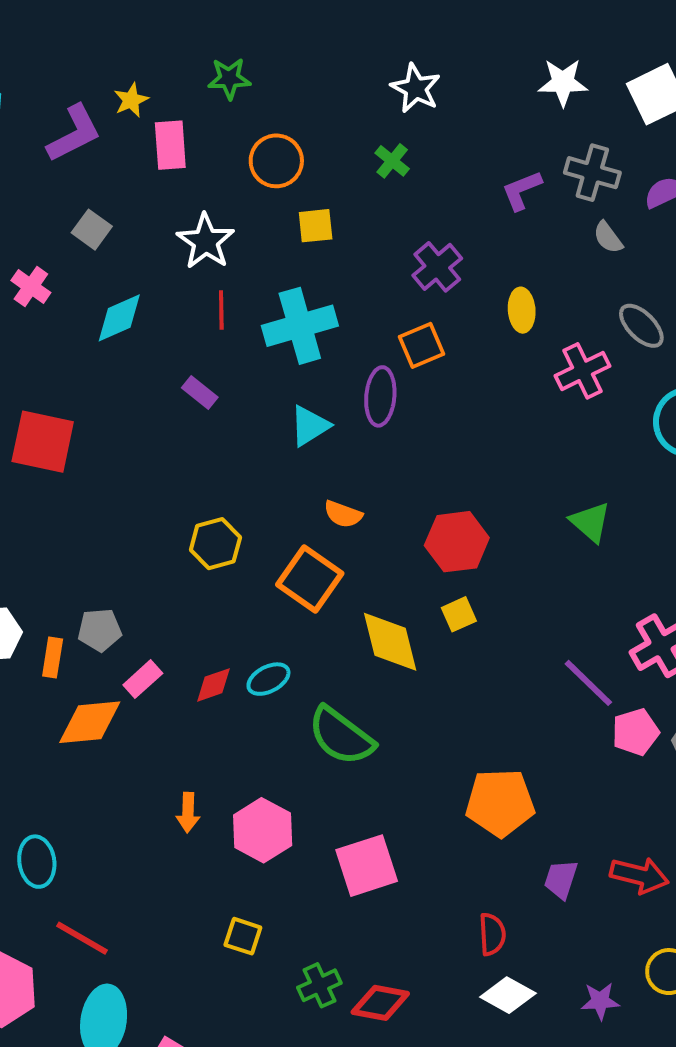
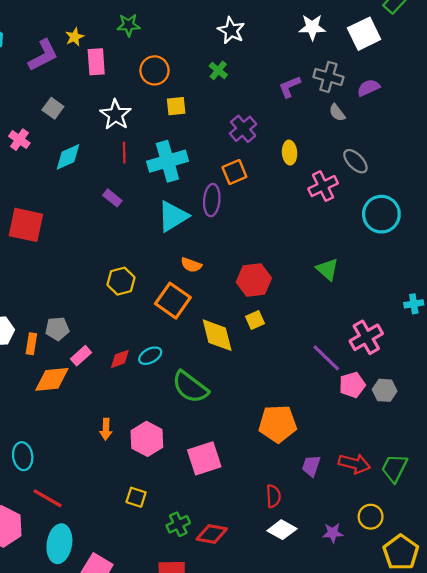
cyan triangle: (310, 426) -> (173, 216), size x1.4

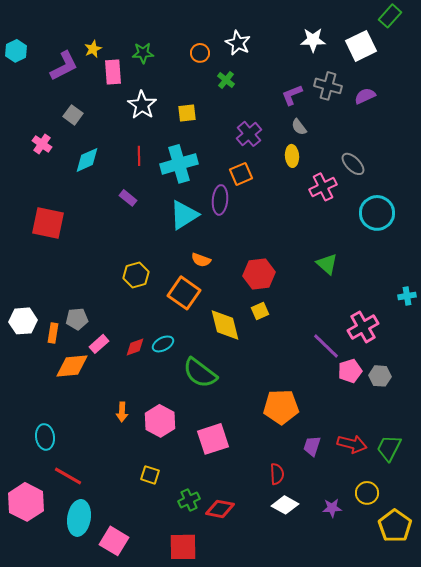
green star: (129, 25) -> (143, 53), moved
orange circle: (154, 70) -> (200, 53), moved, size x0.7
gray semicircle: (337, 113) -> (299, 127), moved
white star: (116, 115) -> (142, 105), moved

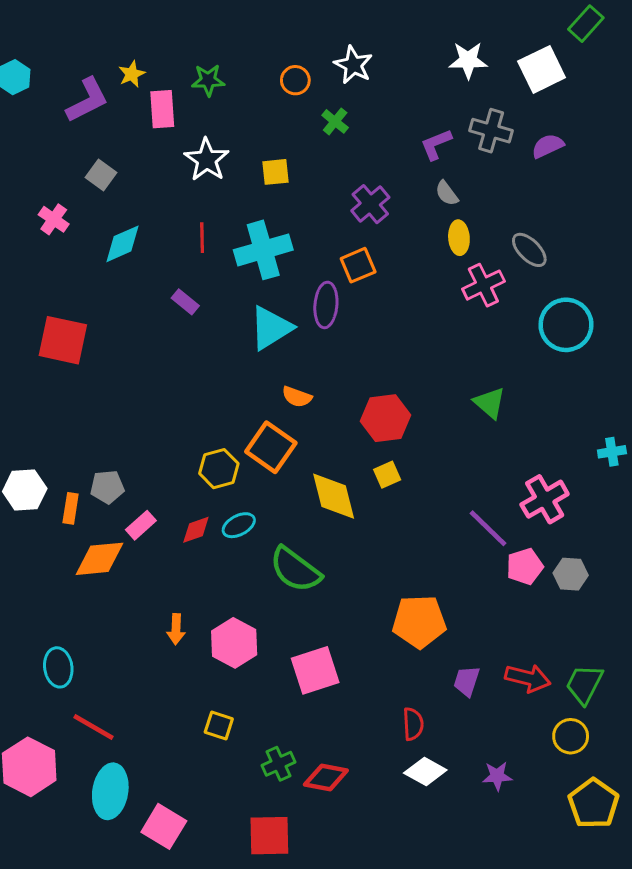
yellow ellipse: (292, 156) -> (459, 238), moved
yellow hexagon: (136, 275) -> (219, 469), moved
yellow circle: (367, 493) -> (571, 736), moved

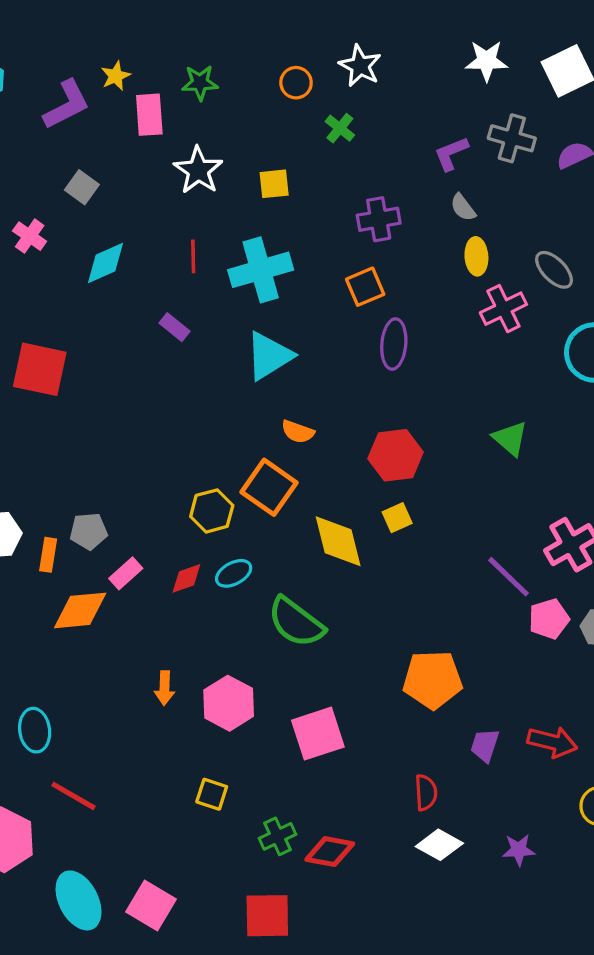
purple cross: (370, 204) -> (379, 219), turned 30
purple ellipse: (326, 305) -> (394, 344), moved
cyan ellipse: (110, 791) -> (79, 900), moved, turned -36

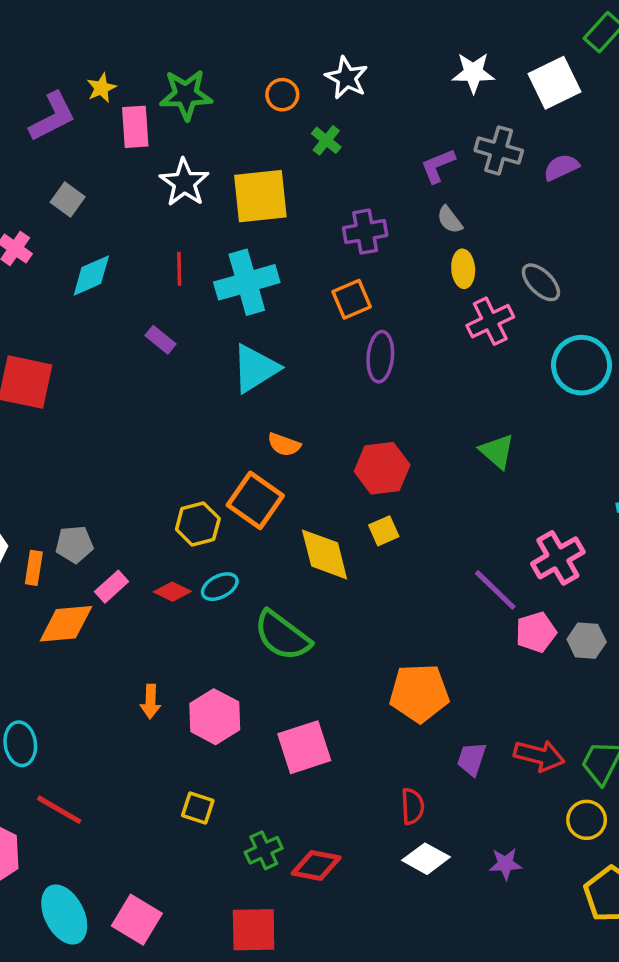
green star: (200, 83) -> (186, 95), size x1.4
yellow square: (274, 184) -> (260, 196), size x1.8
red diamond: (186, 578) -> (172, 592), turned 45

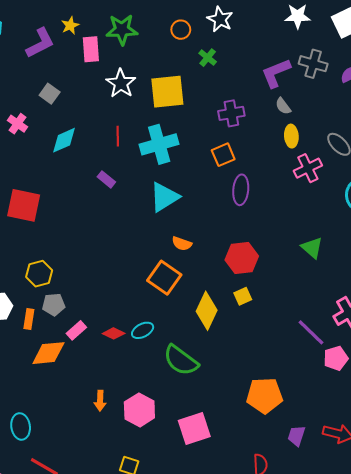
purple L-shape: (438, 166) -> (276, 73), size x1.4
yellow hexagon: (198, 524) -> (39, 274), moved
yellow diamond: (325, 554) -> (207, 311), turned 39

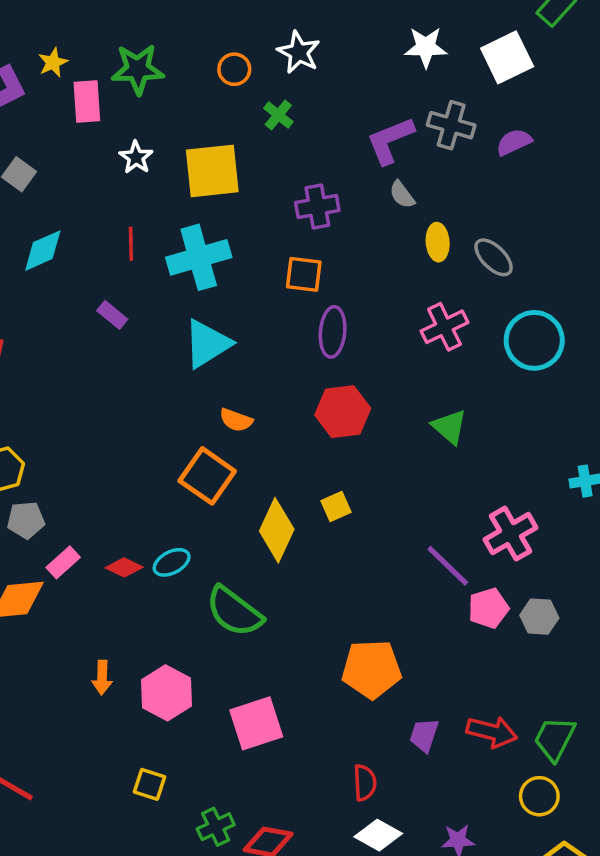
white star: (121, 83) -> (136, 157), size x0.7
yellow ellipse: (291, 136) -> (438, 242), moved
orange square: (223, 155) -> (304, 274), turned 30
pink cross: (308, 168) -> (444, 327), moved
red hexagon: (242, 258) -> (343, 412), moved

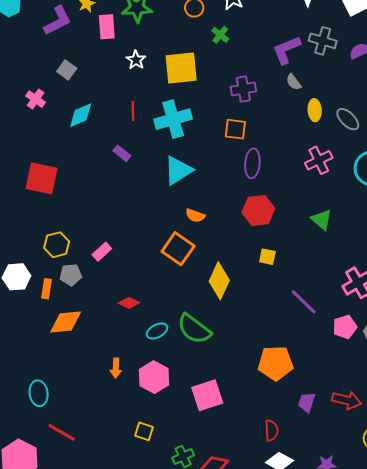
yellow square: (336, 506) -> (267, 257), moved, turned 36
pink rectangle: (63, 562) -> (102, 252), moved
cyan ellipse: (172, 562) -> (157, 331), moved
purple line: (448, 566) -> (304, 302), moved

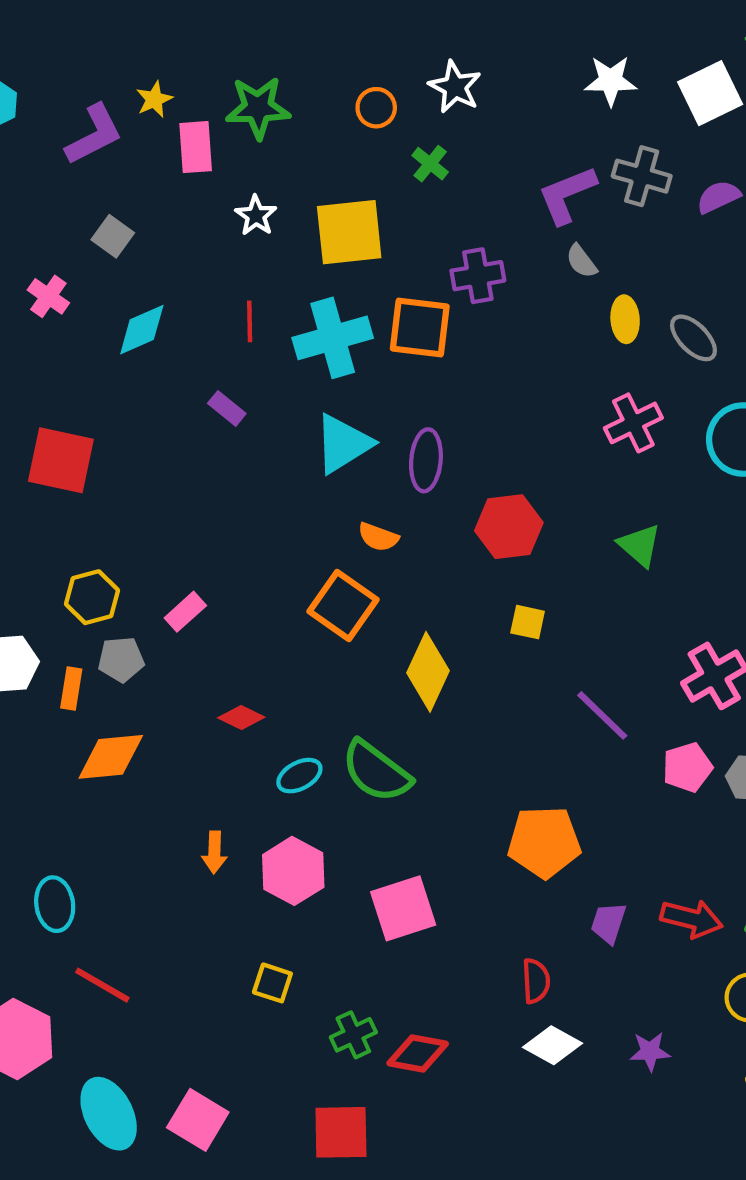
orange square: (235, 129) -> (420, 328), moved, size x1.4
purple ellipse: (252, 163) -> (426, 460), moved

